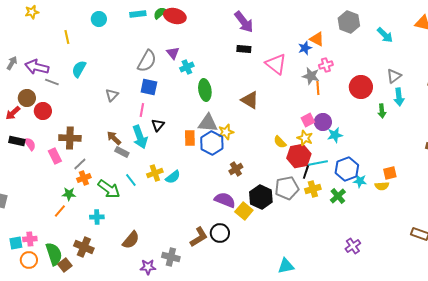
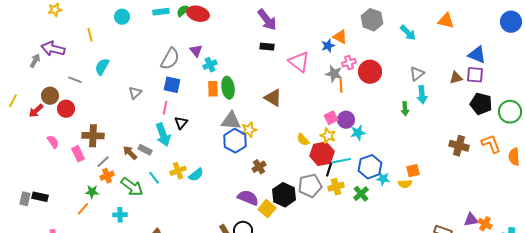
purple arrow: (37, 67) -> (53, 49), moved
red circle: (361, 87) -> (370, 72), moved
brown arrow: (114, 138) -> (130, 153), moved
orange rectangle: (190, 138) -> (213, 89), moved
black rectangle: (17, 141) -> (40, 197), moved

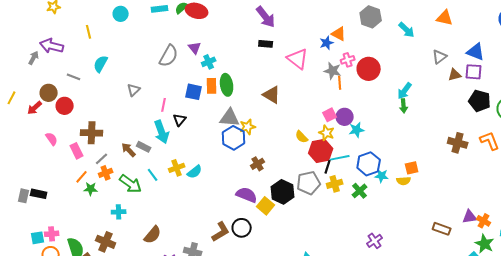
gray triangle: (417, 74) -> (440, 57), moved
blue square: (172, 85) -> (194, 92), moved
cyan arrow: (422, 95) -> (405, 91), moved, turned 42
orange line: (83, 209) -> (82, 177), moved

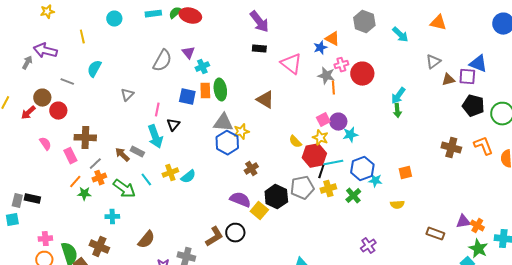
blue triangle: (476, 52) -> (478, 64), moved
yellow semicircle: (404, 181) -> (397, 205), moved
cyan square: (38, 238) -> (12, 220), moved

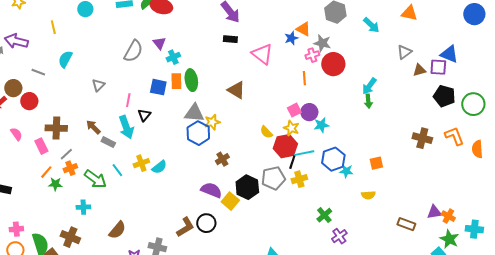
gray star: (326, 76) -> (322, 43), moved
brown arrow: (122, 155) -> (93, 127), moved
green cross: (353, 196) -> (324, 215), moved

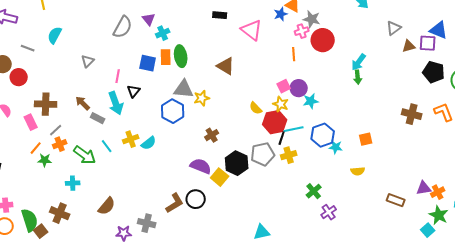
blue hexagon: (198, 133) -> (173, 111), moved
orange cross: (448, 216) -> (438, 192), turned 32

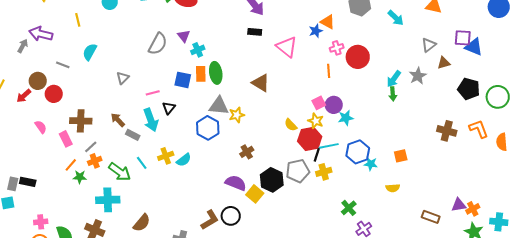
gray star: (312, 19) -> (418, 76), moved, turned 30
purple square: (428, 43) -> (463, 38), moved
pink line: (118, 76) -> (153, 93), turned 64
cyan cross: (73, 183) -> (108, 200), size x1.6

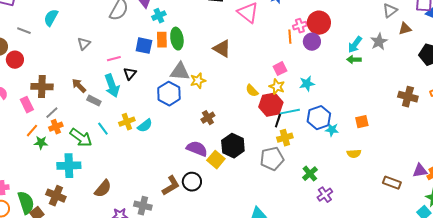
pink cross: (337, 48) -> (300, 26), moved
green arrow: (393, 94) -> (354, 60), turned 96
purple circle: (334, 105) -> (312, 42), moved
gray pentagon: (298, 171) -> (272, 159), moved

